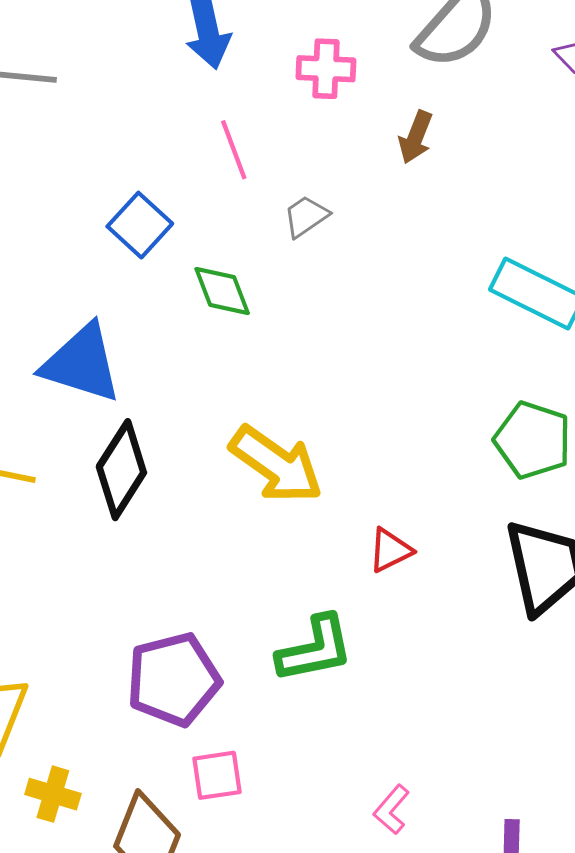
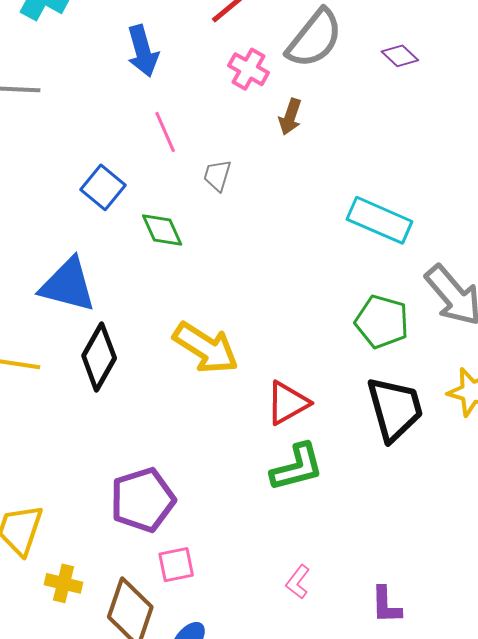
pink cross: (326, 69) -> (248, 69), moved, turned 30
gray trapezoid: (306, 216) -> (217, 175), turned -36
red triangle: (390, 550) -> (288, 403), size x1.4
green L-shape: (315, 649) -> (297, 467), moved

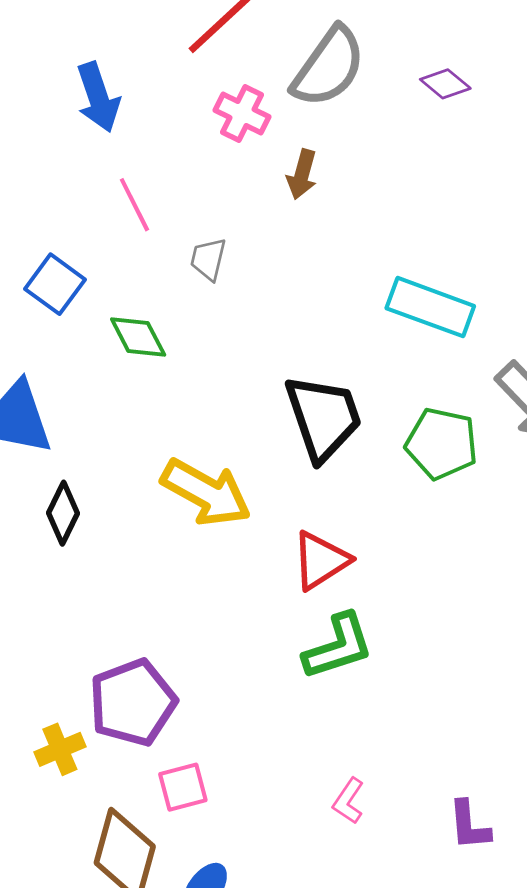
black diamond: (99, 357) -> (63, 513), size x0.7
black trapezoid: (395, 409) -> (323, 417), moved
yellow cross: (64, 583) -> (60, 749), moved, turned -33

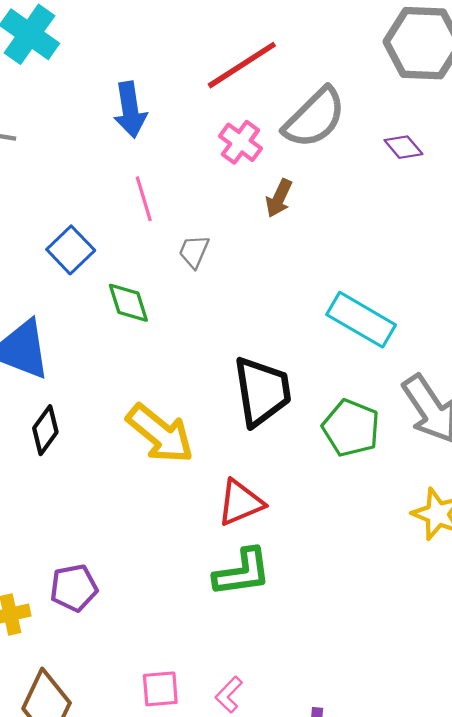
purple pentagon: (133, 703) -> (74, 588), size x0.7
pink square: (183, 787) -> (160, 689), moved

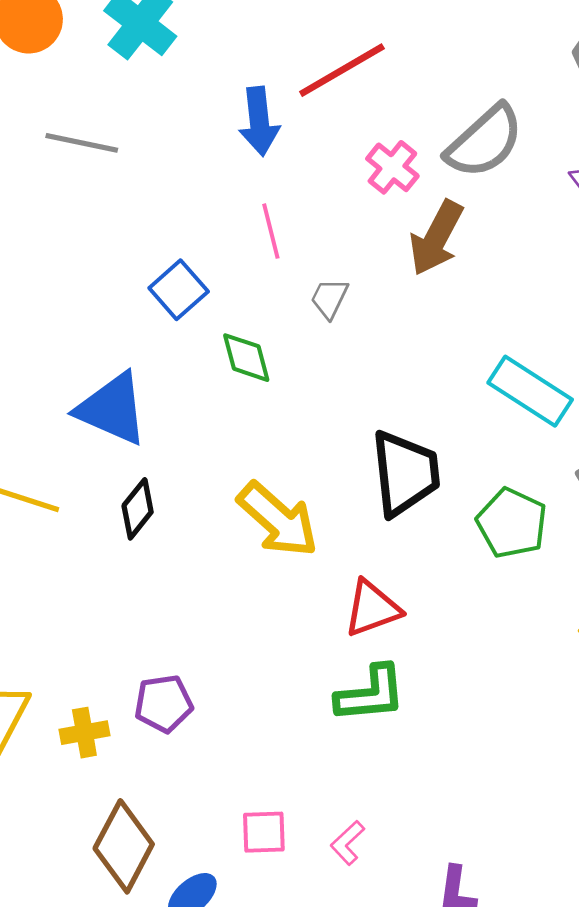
red line: (242, 65) -> (342, 70), moved
brown arrow: (279, 198) -> (436, 238), size x1.6

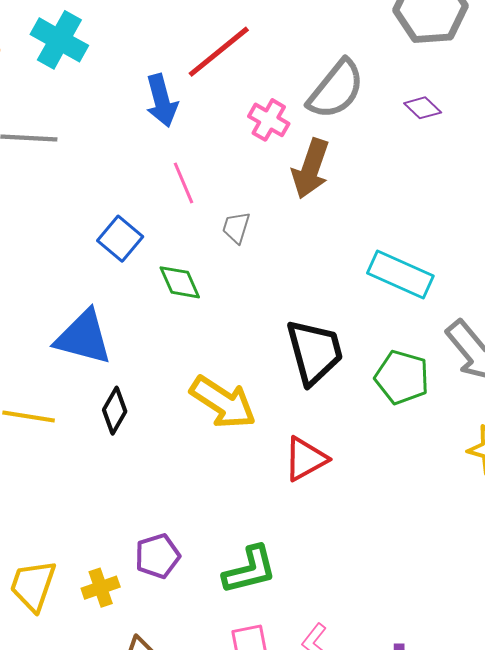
green L-shape: (371, 694) -> (250, 570), moved

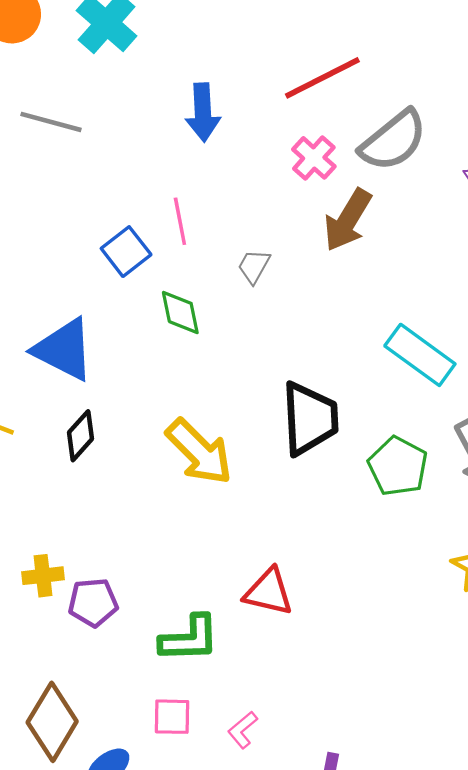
red line: (219, 52) -> (322, 78), moved
pink line: (184, 183) -> (180, 221), moved
red triangle: (305, 459) -> (269, 592), moved, turned 30
yellow cross: (101, 588) -> (43, 576), moved

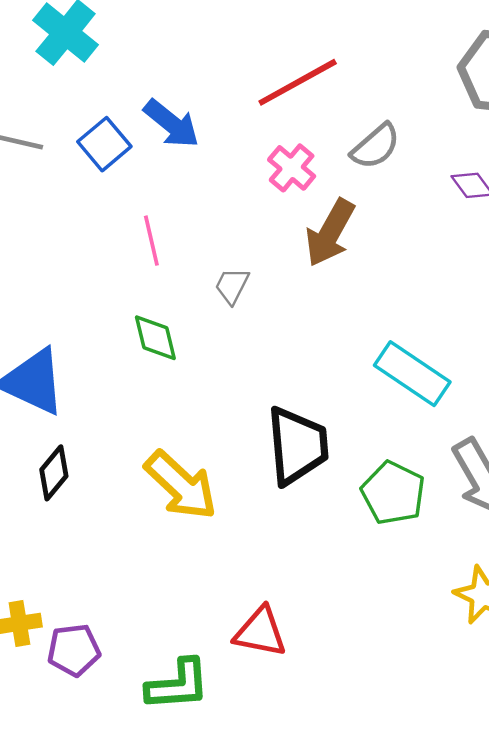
blue arrow: (203, 112) -> (172, 124), turned -46
gray semicircle: (393, 141) -> (376, 146), size x0.7
blue square: (126, 252) -> (104, 144), moved

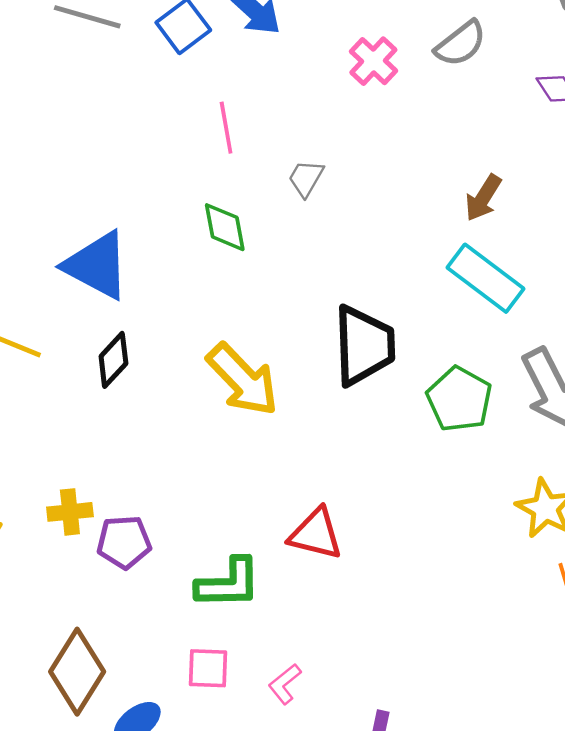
brown arrow: (330, 233) -> (483, 198), moved, size x0.7

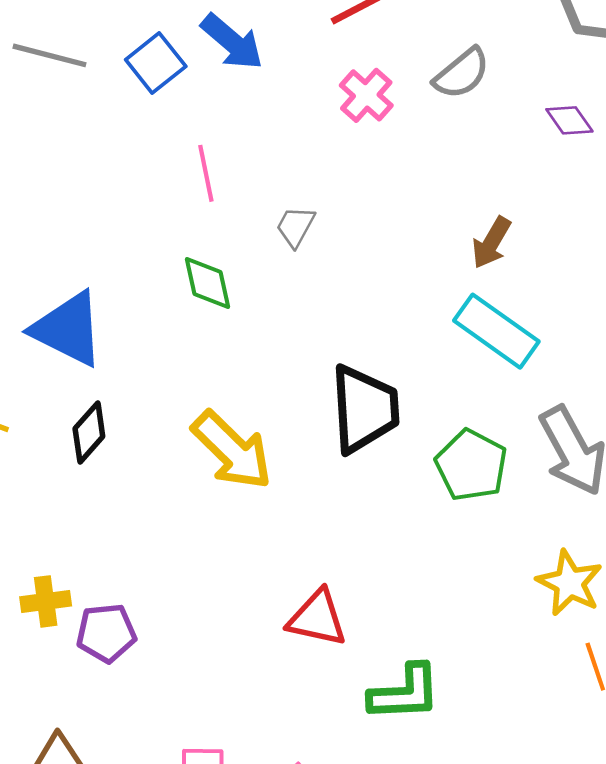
green L-shape: (228, 583) -> (405, 693), moved

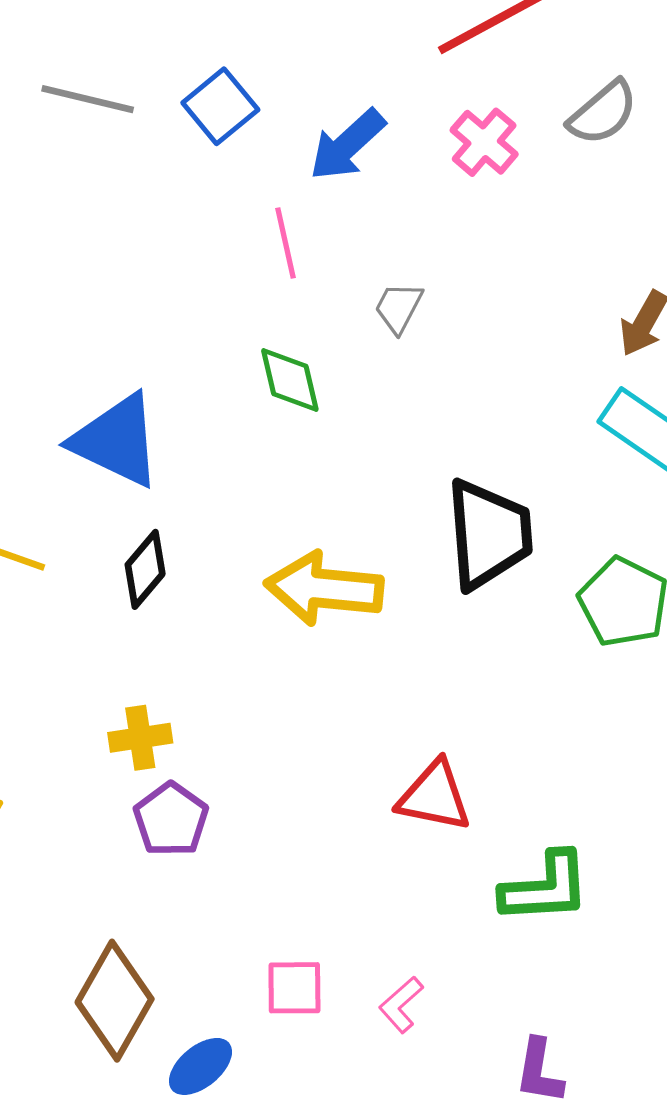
blue arrow: (232, 42) -> (347, 145), moved, turned 98
yellow arrow: (232, 450) -> (324, 589), turned 142
yellow cross: (46, 601) -> (140, 738), moved
purple pentagon: (106, 633) -> (171, 819), turned -30

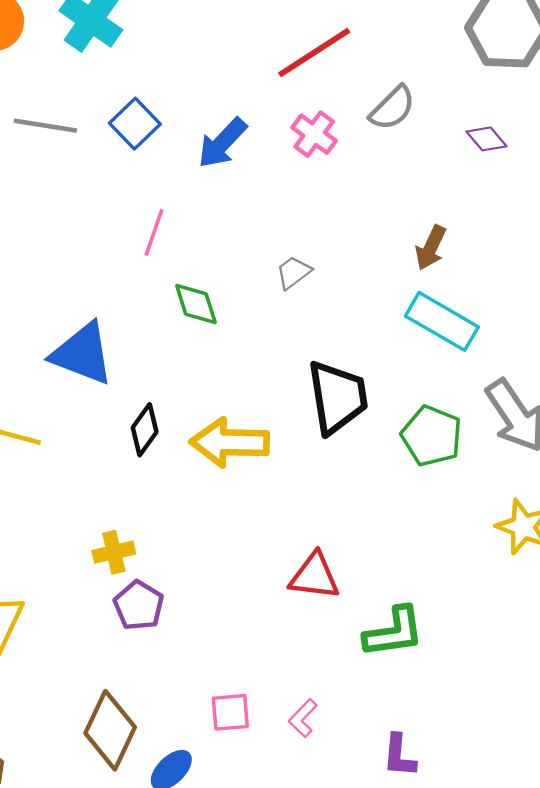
pink line: (286, 243) -> (154, 232), moved, turned 36
gray trapezoid: (399, 308) -> (293, 272), moved, turned 30
black diamond: (145, 569) -> (145, 430), moved

